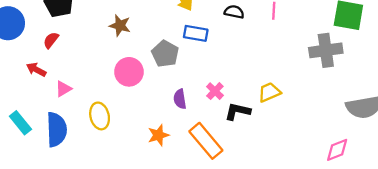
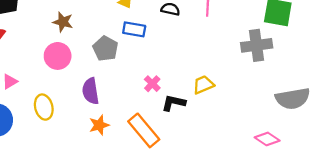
pink circle: (129, 72) -> (58, 56), moved
purple semicircle: (180, 99) -> (91, 91), moved, size x1.4
pink diamond: (337, 150) -> (267, 139), turned 55

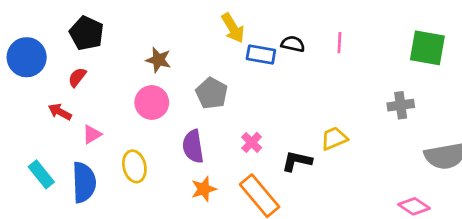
blue rectangle: (134, 29) -> (261, 55), moved
gray cross: (257, 45) -> (401, 105), moved, size x0.7
pink cross: (152, 84) -> (252, 142), moved

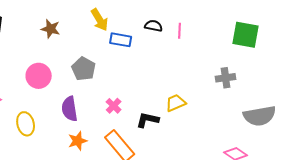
black semicircle: (293, 44) -> (154, 26), moved
brown star: (158, 60) -> (51, 29), moved

